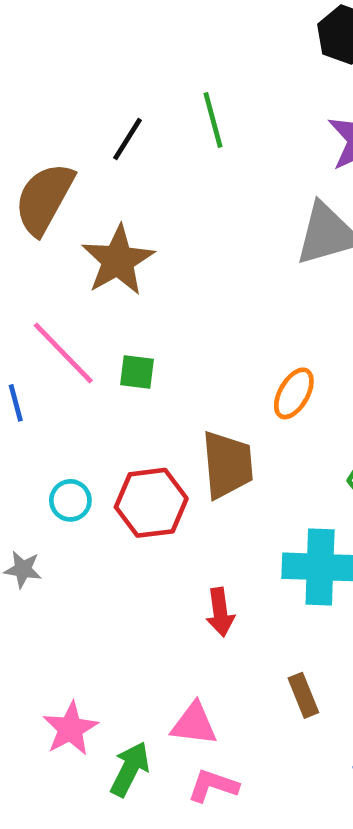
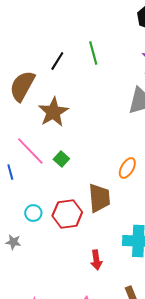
green square: (137, 372) -> (61, 159), turned 35

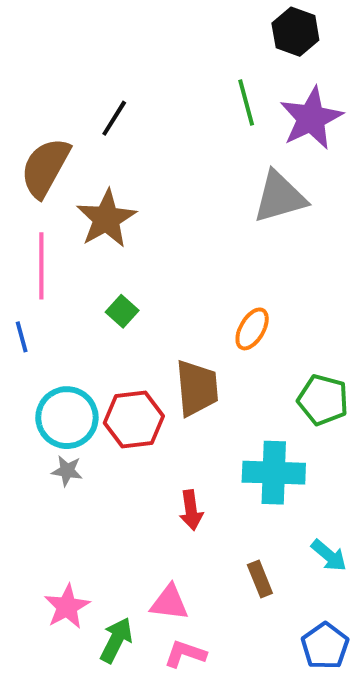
green line: (93, 53) -> (246, 102), moved
pink line: (30, 151) -> (41, 266), moved, turned 44
cyan circle: (33, 213) -> (67, 418), size x1.8
gray star: (13, 242) -> (67, 471), moved

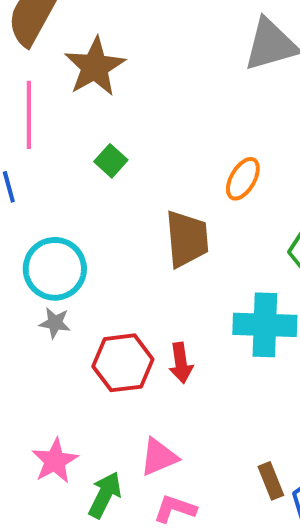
red hexagon: (134, 420) -> (123, 363), moved
brown rectangle: (260, 579) -> (271, 481), moved
pink triangle: (169, 603) -> (159, 457), turned -30

